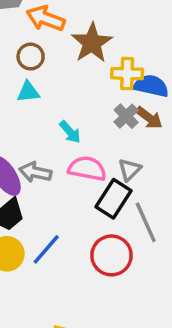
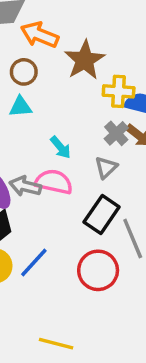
pink semicircle: (87, 169) -> (54, 182), moved
gray triangle: (130, 170) -> (106, 167), moved

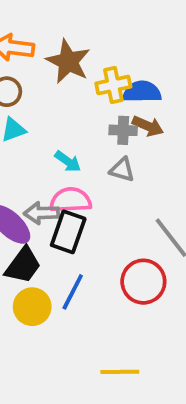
gray cross: (116, 133) -> (123, 130), turned -30
gray triangle: (106, 167) -> (122, 170), turned -45
black rectangle: (102, 214) -> (68, 232), moved

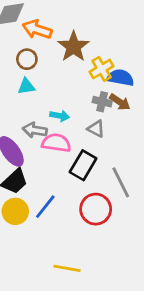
yellow cross: (113, 85) -> (102, 69), turned -30
cyan arrow: (68, 161) -> (60, 116), turned -36
gray arrow: (41, 213) -> (35, 130), moved
black rectangle: (68, 232) -> (83, 165), moved

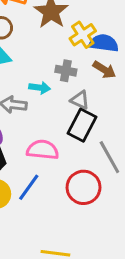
gray cross: (102, 102) -> (66, 71), moved
pink semicircle: (56, 143) -> (43, 150), moved
black rectangle: (83, 165) -> (82, 125), moved

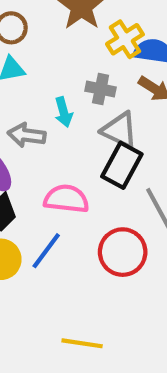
cyan arrow: (40, 88) -> (64, 112), turned 66
gray triangle: (80, 100) -> (120, 130), size x1.4

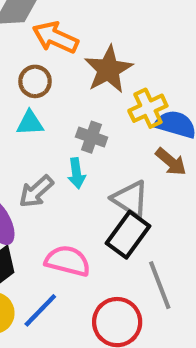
gray cross: (101, 89) -> (92, 137), moved
gray arrow: (27, 135) -> (36, 191), turned -57

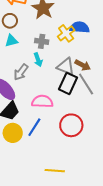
yellow cross: (148, 108) -> (66, 33), moved
brown arrow: (171, 162) -> (83, 65), moved
gray line: (160, 285) -> (86, 84), moved

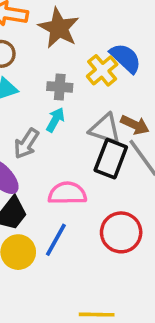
blue semicircle: (80, 27) -> (126, 58), turned 42
cyan arrow: (38, 60) -> (55, 120), turned -128

